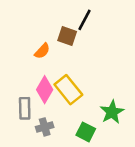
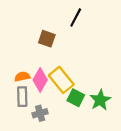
brown square: (67, 36) -> (47, 39), moved
orange semicircle: (42, 51) -> (22, 77), moved, turned -144
green square: (86, 132) -> (76, 98), moved

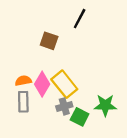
green square: (76, 98) -> (80, 117), moved
green star: (100, 100) -> (105, 105), turned 30
gray cross: (40, 113) -> (64, 106), moved

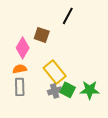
pink diamond: (42, 84) -> (23, 48), moved
green square: (80, 117) -> (68, 90), moved

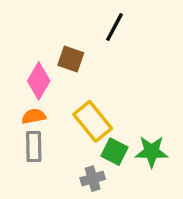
gray cross: (55, 91) -> (93, 179), moved

